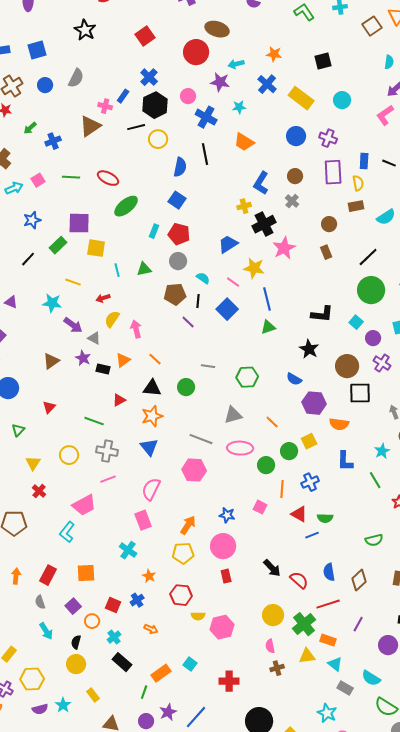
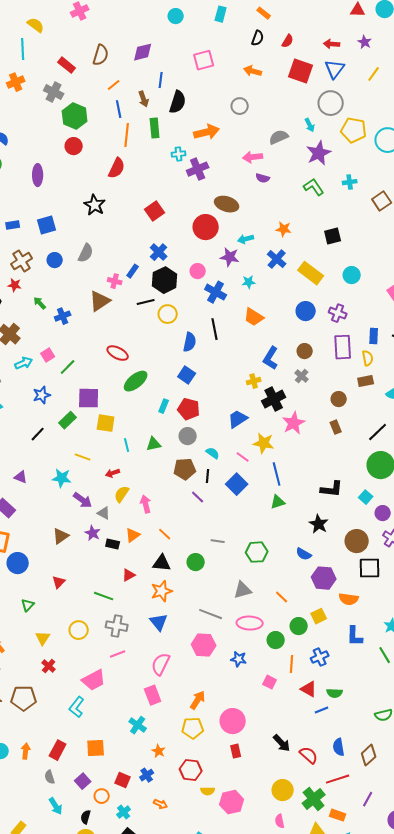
green arrow: (30, 128) -> (40, 303), turned 88
green line: (71, 177) -> (68, 367), moved, turned -48
blue star: (227, 515) -> (239, 659), moved

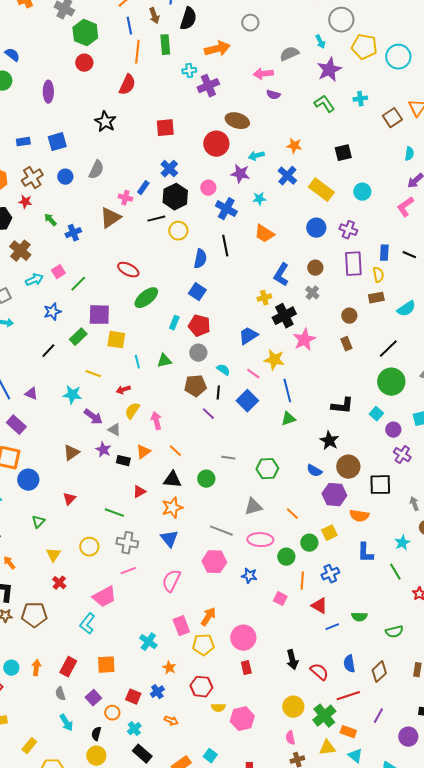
red square: (155, 211) -> (165, 128), turned 30
brown circle: (357, 541) -> (348, 467), moved
green semicircle: (335, 693) -> (359, 617), moved
pink rectangle: (153, 695) -> (181, 626), moved
black arrow: (282, 743) -> (292, 660), turned 30

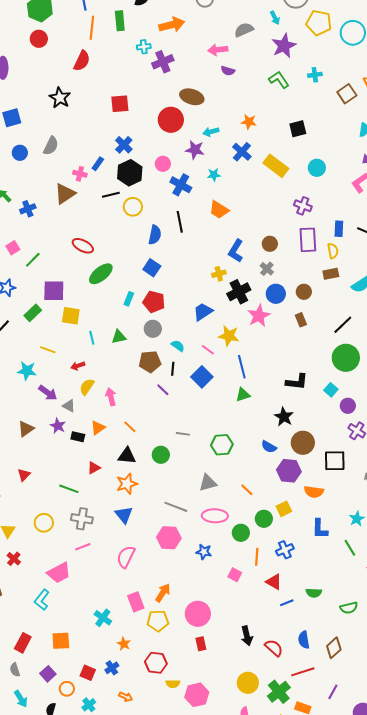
blue circle: (316, 228) -> (276, 294), moved

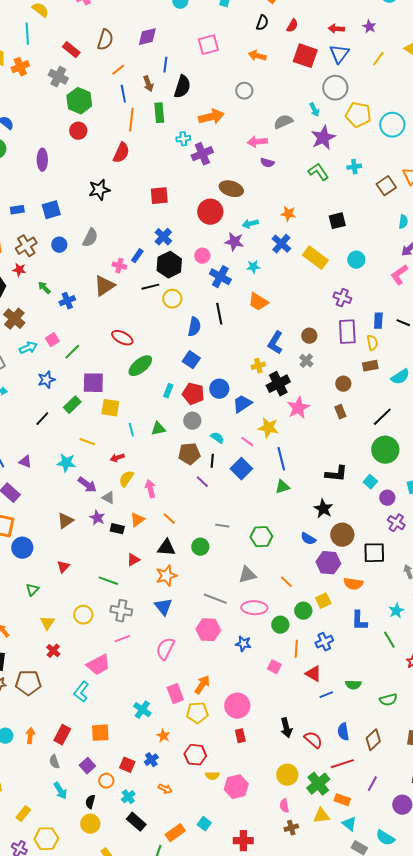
black star: (60, 98) -> (99, 190), turned 30
blue circle: (276, 294) -> (219, 389), moved

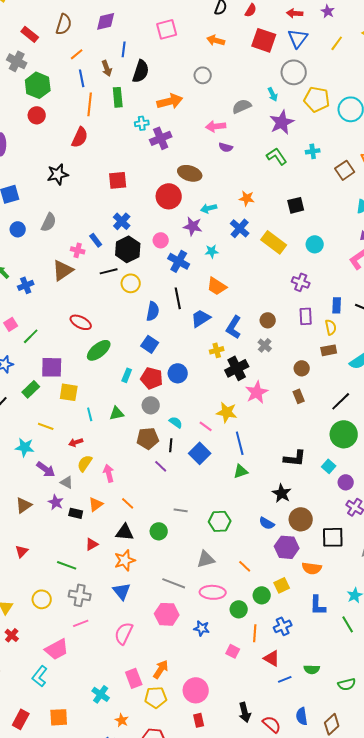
blue rectangle: (137, 256) -> (96, 240), turned -72
purple rectangle: (347, 332) -> (306, 316), size x0.7
blue trapezoid: (242, 404) -> (201, 318), moved

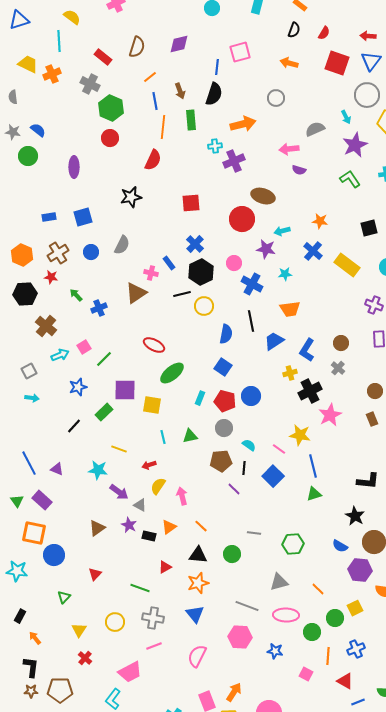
blue line: (124, 49) -> (217, 67), moved
orange trapezoid: (217, 286) -> (290, 309), turned -40
yellow square: (69, 392) -> (152, 405), moved

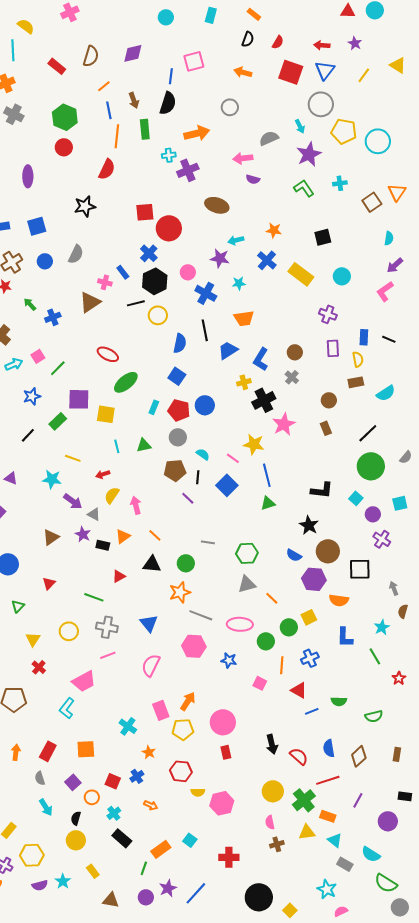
gray cross: (90, 84) -> (14, 114), moved
red circle: (242, 219) -> (169, 228), moved
gray triangle: (279, 582) -> (247, 584), moved
orange star: (198, 583) -> (180, 592), moved

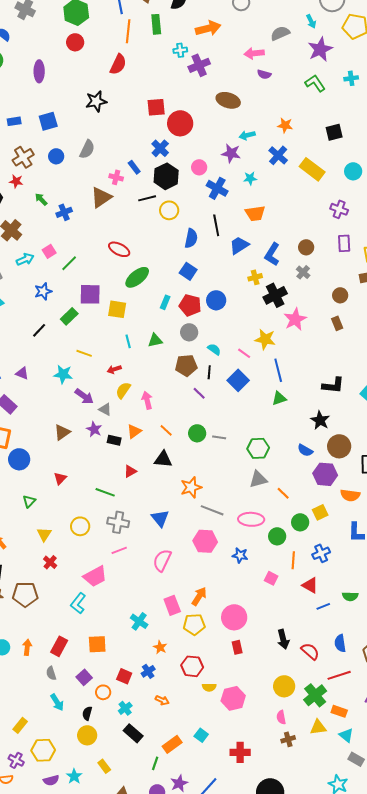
green circle: (186, 563) -> (197, 433), moved

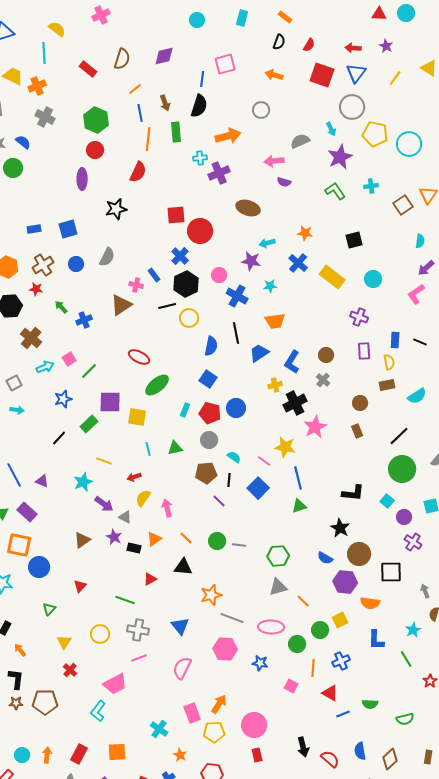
purple ellipse: (39, 71) -> (82, 179), moved
cyan star: (63, 374) -> (83, 482), turned -30

